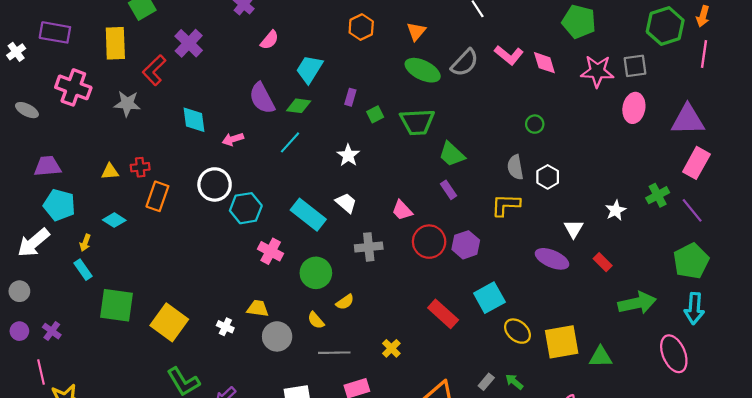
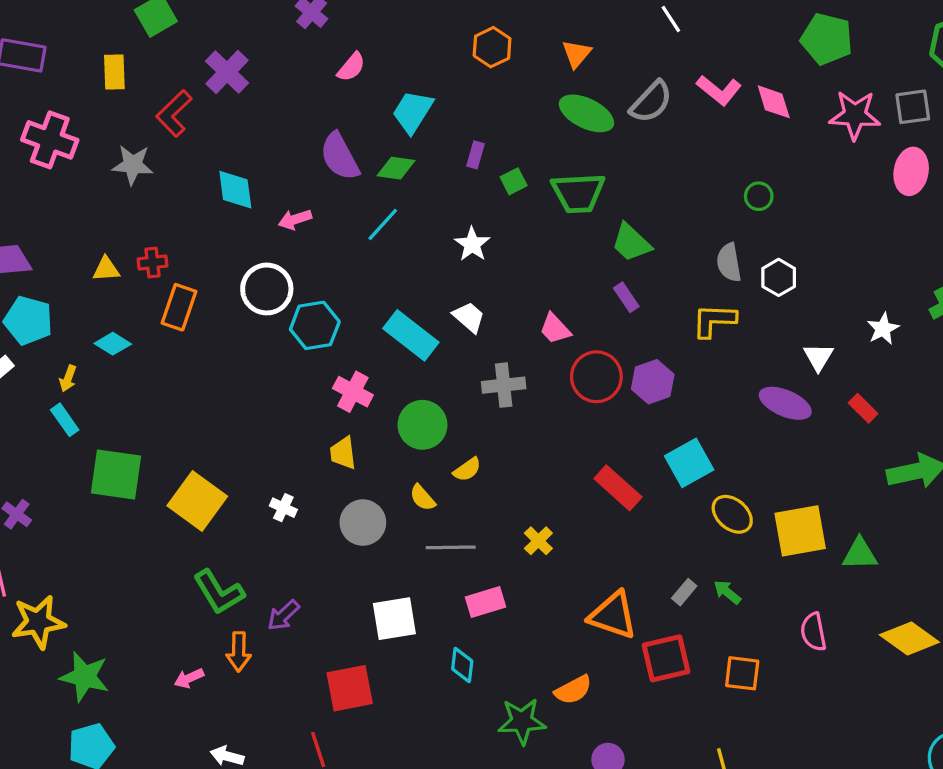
yellow rectangle: (115, 43) -> (114, 72), size x0.7
yellow trapezoid: (258, 308) -> (343, 453), moved, turned -105

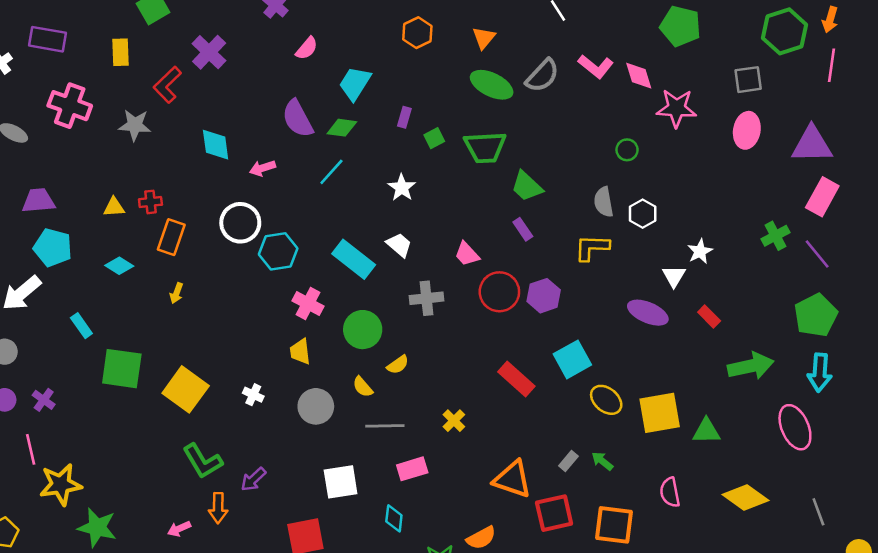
pink star: (855, 115) -> (676, 108), moved
white star: (883, 329) -> (700, 251), moved
yellow arrow: (68, 378) -> (176, 293), moved
orange square: (742, 673) -> (614, 525), size x1.4

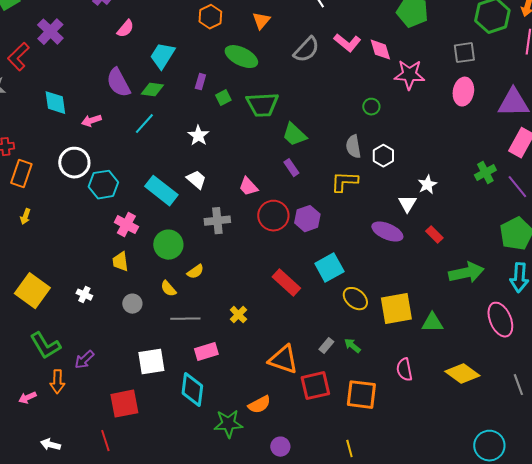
green ellipse: (492, 85) -> (241, 57), moved
gray circle: (316, 406) -> (132, 304), size x0.7
cyan diamond: (394, 518) -> (192, 390), size x1.6

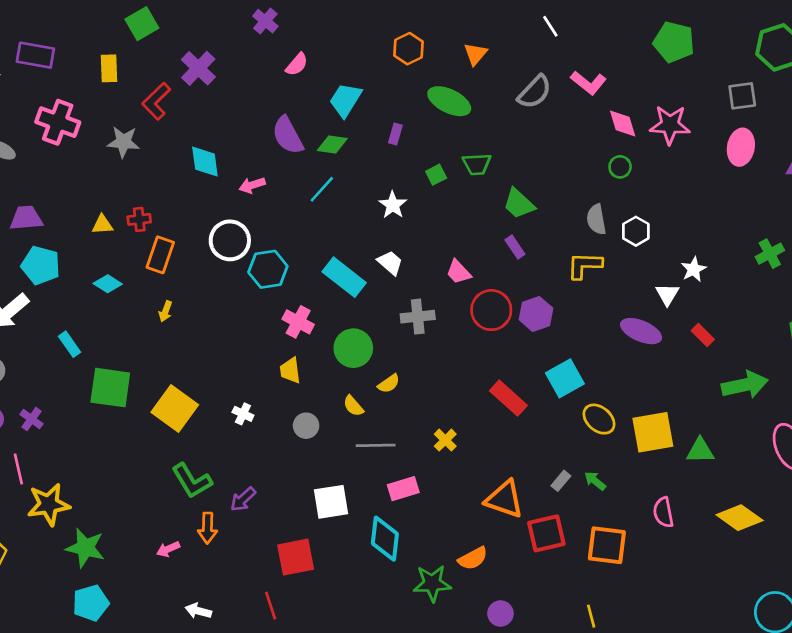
pink diamond: (380, 50) -> (623, 123), moved
green square: (223, 98) -> (436, 175), moved
green trapezoid: (262, 105) -> (477, 164), size x0.7

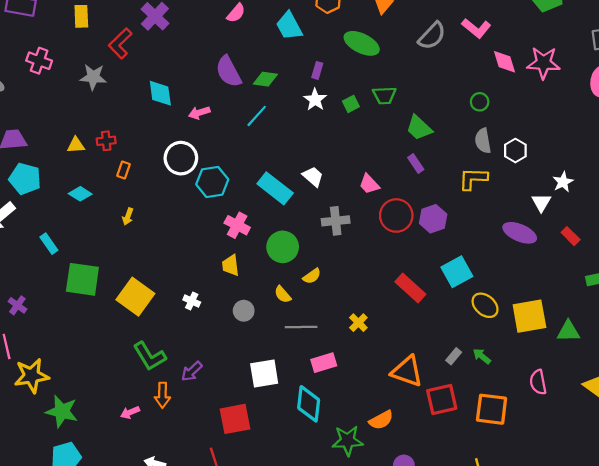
cyan trapezoid: (345, 100) -> (289, 26), moved, turned -60
pink cross: (58, 122) -> (39, 61), size x0.7
green circle: (620, 167) -> (480, 102), moved
white star: (393, 205) -> (315, 100), moved
orange rectangle: (160, 255) -> (124, 170), size x0.6

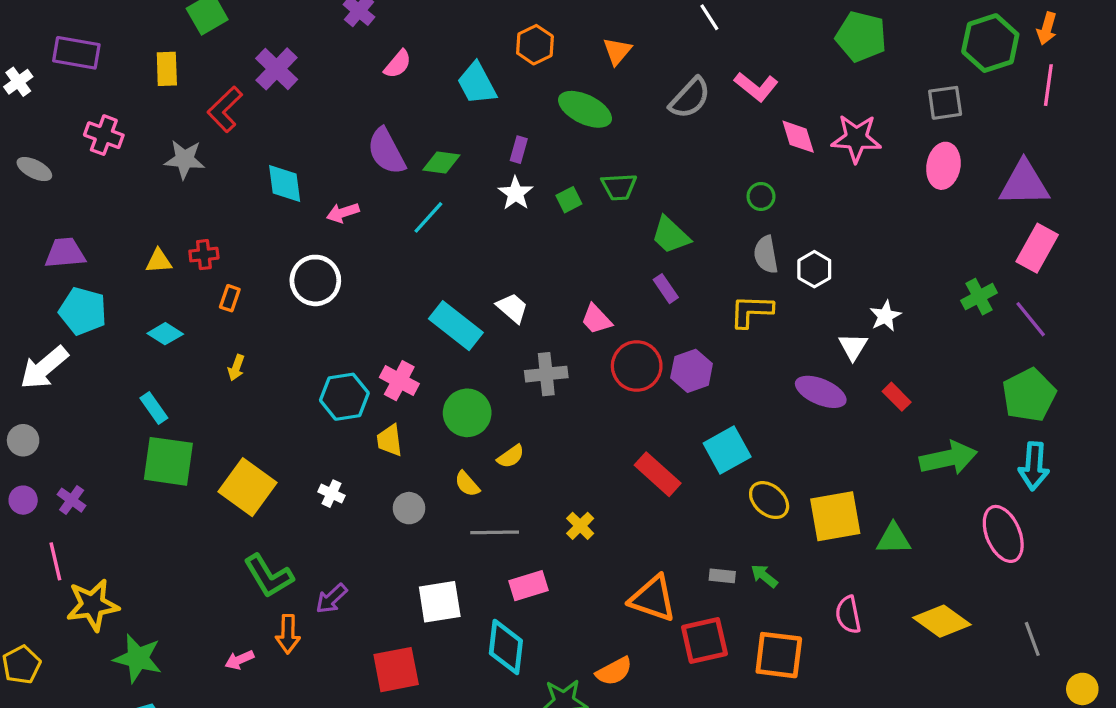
cyan hexagon: (212, 182) -> (344, 397), moved
cyan rectangle: (49, 244) -> (154, 408), moved
gray rectangle: (454, 356) -> (722, 576), turned 56

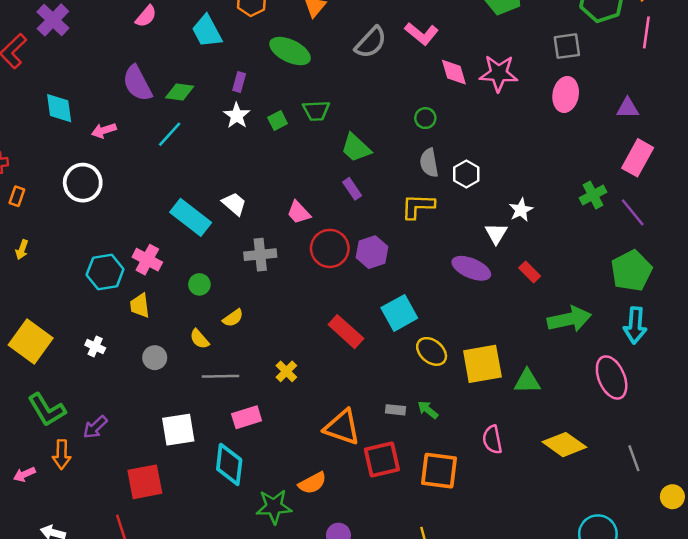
purple triangle: (1024, 184) -> (628, 108), size x0.6
green circle: (467, 413) -> (199, 284), size x0.6

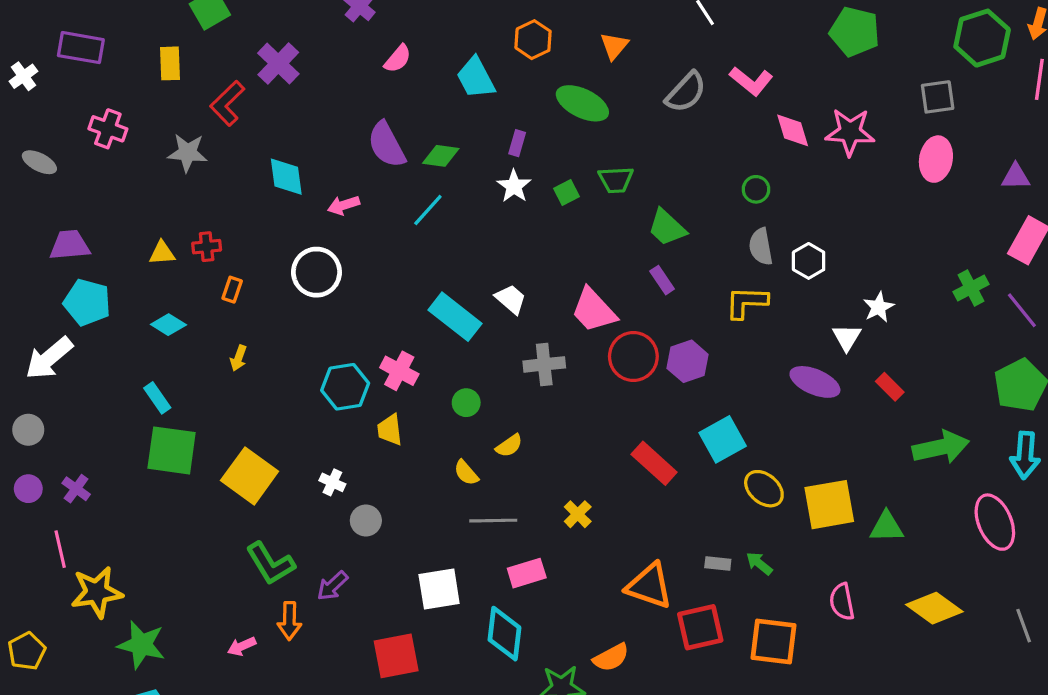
pink trapezoid: (299, 212) -> (594, 310), size x1.5
gray circle: (155, 358) -> (366, 521), moved

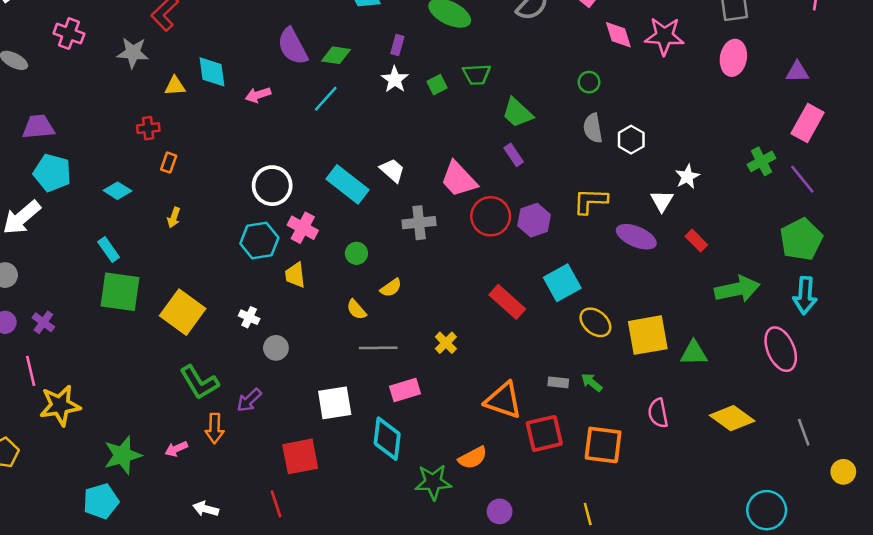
yellow triangle: (162, 253) -> (175, 86), moved
white circle: (316, 272) -> (272, 186), moved
yellow L-shape: (746, 302) -> (590, 201), moved
green star: (141, 645) -> (123, 455), moved, turned -30

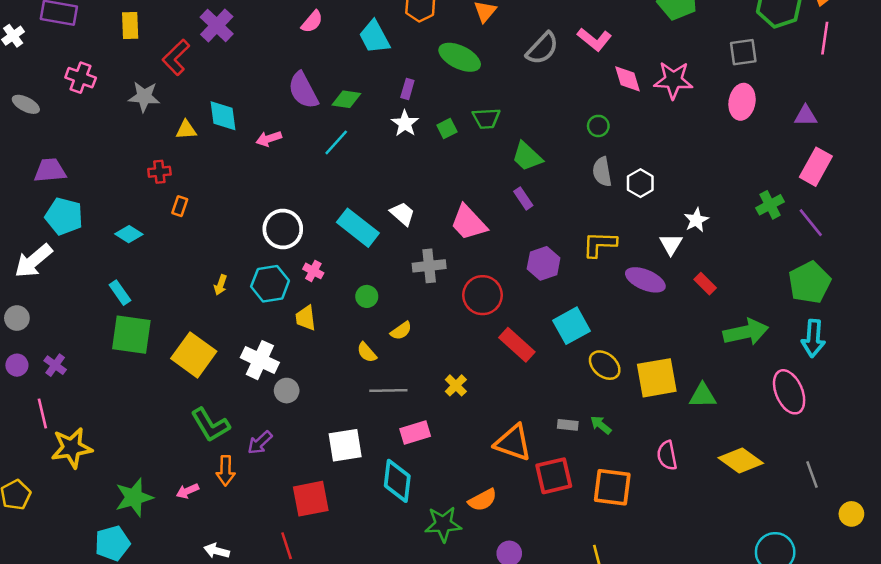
red circle: (491, 216) -> (483, 295), moved
yellow arrow: (174, 218) -> (220, 285), moved
pink cross: (303, 228) -> (313, 271), size x0.7
white cross: (249, 317) -> (260, 360), size x1.8

